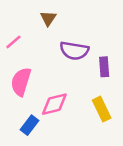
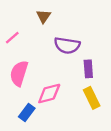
purple rectangle: (104, 67) -> (88, 69), moved

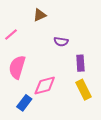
brown triangle: (44, 16) -> (40, 15), turned 32
purple semicircle: (67, 45) -> (61, 42), size x0.6

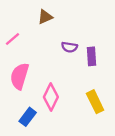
purple rectangle: (80, 63) -> (92, 56), moved
pink diamond: (45, 86) -> (51, 97), turned -50

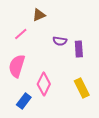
pink line: (13, 39) -> (21, 34), moved

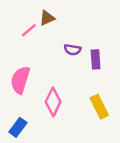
pink line: (21, 34) -> (29, 30), moved
blue rectangle: (24, 101) -> (18, 127), moved

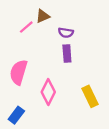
purple semicircle: (73, 50) -> (66, 33), moved
purple rectangle: (96, 59) -> (67, 54), moved

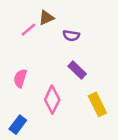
purple rectangle: (67, 54) -> (77, 70), moved, turned -42
pink semicircle: (19, 72) -> (20, 78), size x0.7

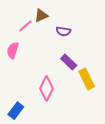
pink semicircle: (20, 78) -> (13, 50), moved
yellow rectangle: (97, 104) -> (87, 79), moved

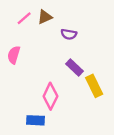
pink line: (25, 26) -> (24, 18), moved
blue rectangle: (16, 111) -> (36, 120), moved, turned 56

